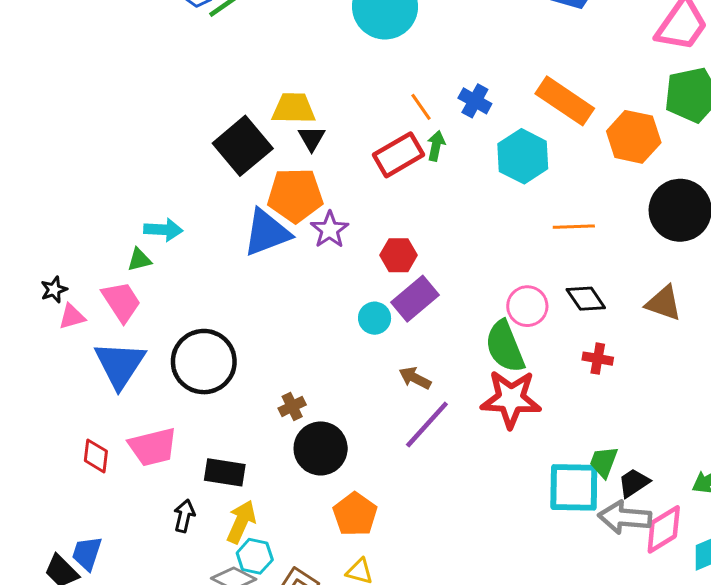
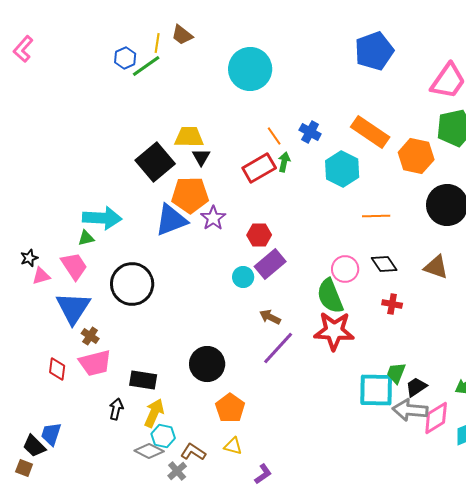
cyan arrow: (163, 230) -> (102, 218), size x1.5
black circle: (204, 362) -> (132, 284), moved
brown cross: (292, 406) -> (90, 336), moved, turned -30

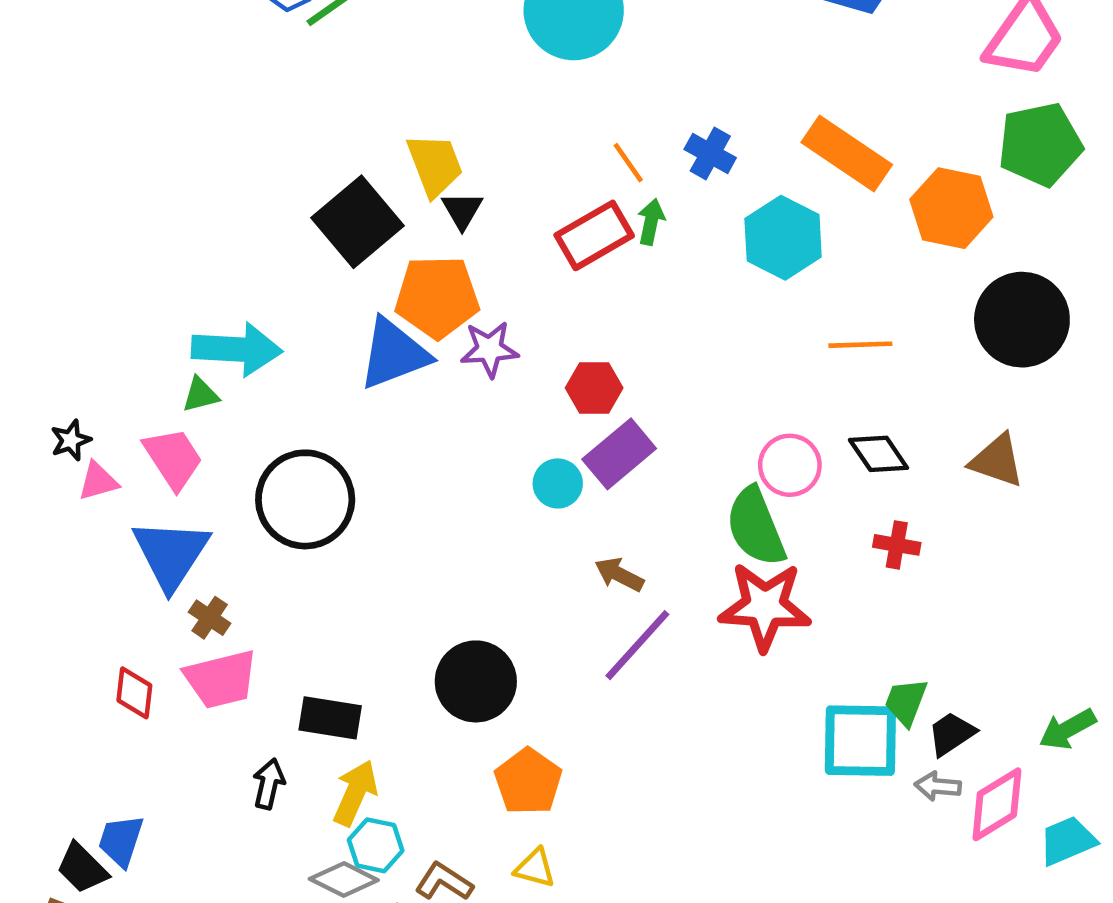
yellow trapezoid: (189, 137) -> (435, 165), turned 68
purple star: (213, 218) -> (489, 349), turned 30
gray arrow: (410, 410) -> (938, 786), size x0.6

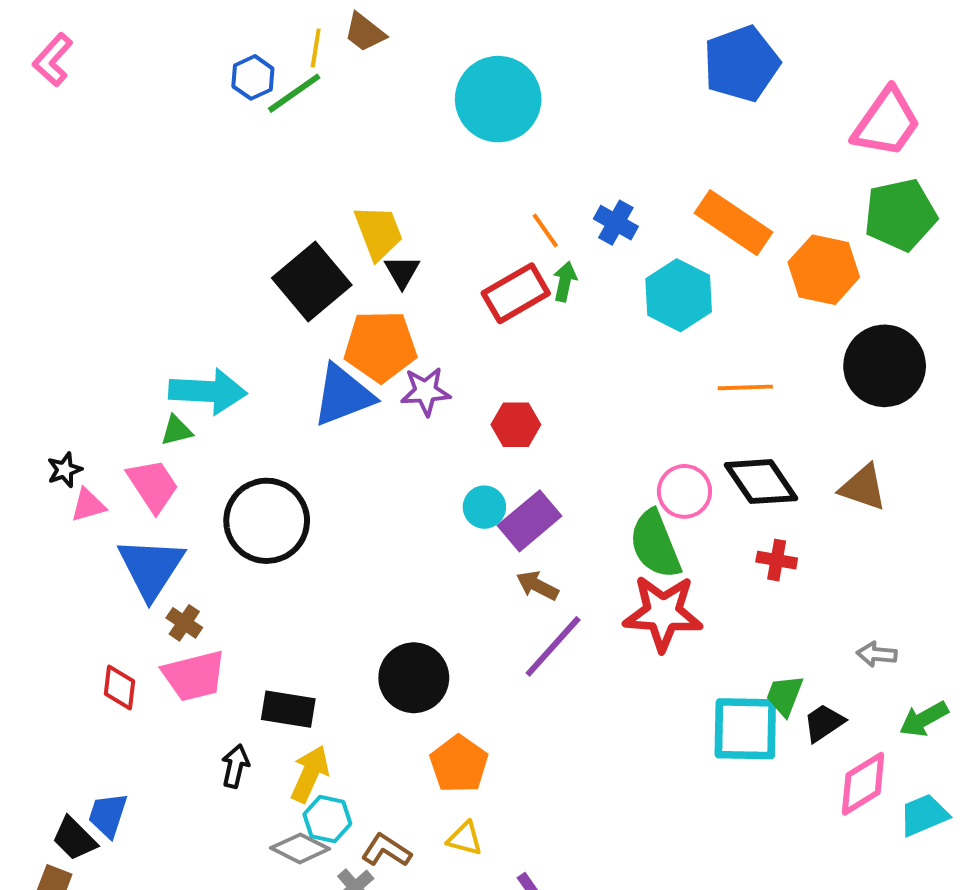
purple rectangle: (619, 454) -> (530, 521), moved
black diamond: (879, 454) -> (761, 482), size x1.4
gray arrow: (938, 786) -> (877, 654), moved

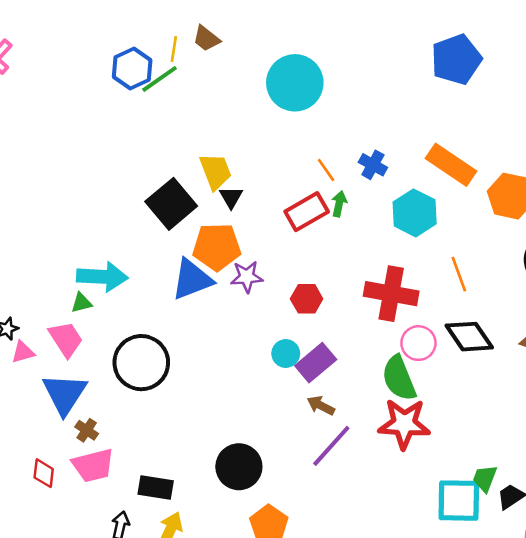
blue hexagon: (253, 77) -> (132, 69), size x1.4
orange line: (745, 387) -> (459, 274), turned 72
red cross: (777, 560) -> (391, 294), moved, size x2.0

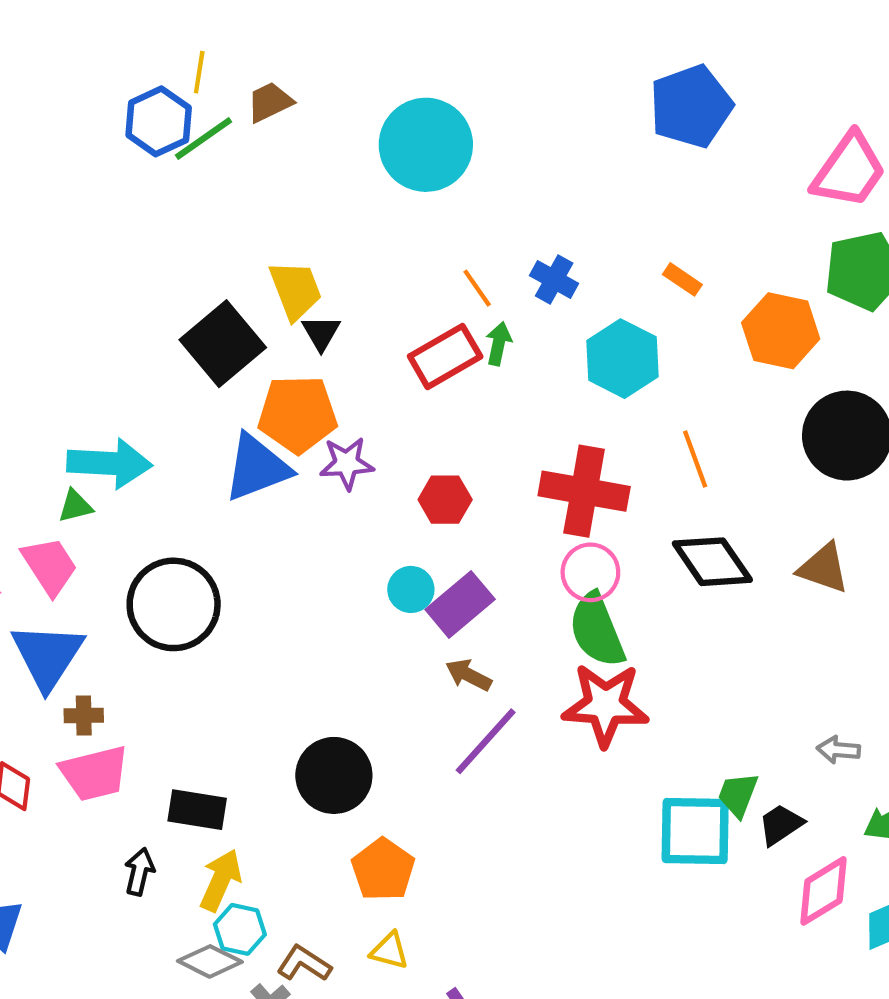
brown trapezoid: (206, 39) -> (270, 102), moved, turned 116
yellow line: (174, 49) -> (199, 72), moved
orange rectangle: (451, 165) -> (682, 279), size x0.5
pink circle: (418, 343) -> (590, 572), moved
brown cross: (87, 430) -> (84, 716), turned -35

